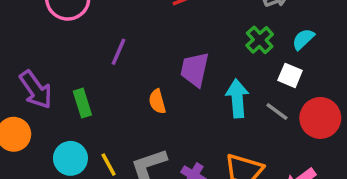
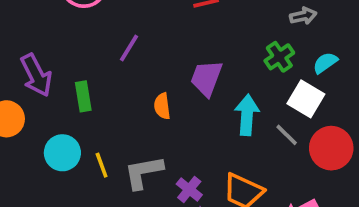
white square: (290, 75) -> (306, 99), size x1.4

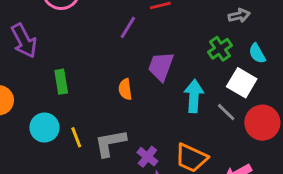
purple line: (129, 48) -> (128, 27), moved
cyan semicircle: (325, 63) -> (257, 53), turned -84
purple arrow: (36, 75) -> (24, 41), moved

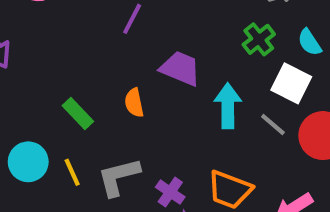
purple trapezoid: (161, 66) -> (180, 68), turned 96
green rectangle: (61, 82) -> (78, 114), moved, turned -30

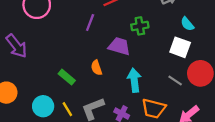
green cross: (259, 39) -> (140, 26), moved, turned 35
cyan arrow: (228, 106) -> (134, 80), moved
gray line: (273, 125) -> (175, 80), moved

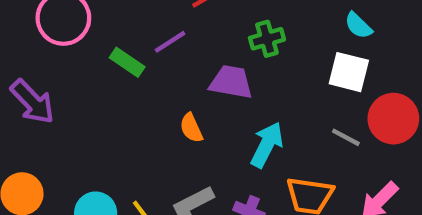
purple line: (90, 22) -> (170, 42), turned 42
green rectangle: (67, 77) -> (127, 62), moved
cyan arrow: (134, 80) -> (267, 145), turned 40

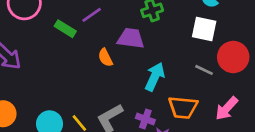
orange semicircle: (191, 128) -> (105, 58), moved

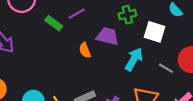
white square: (204, 29) -> (154, 32), moved
cyan arrow: (155, 77) -> (134, 59), moved

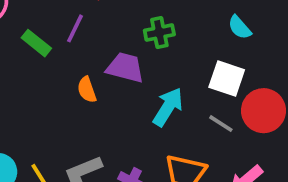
purple line: (77, 14) -> (75, 28), turned -36
white square: (154, 32) -> (227, 78), moved

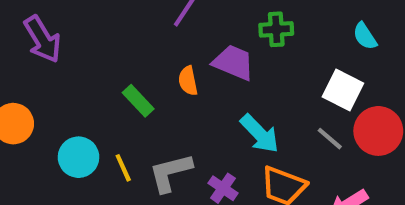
green rectangle: (36, 43) -> (138, 101), moved
cyan arrow: (168, 107) -> (260, 134), moved, turned 96

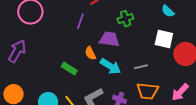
purple arrow: (42, 39) -> (17, 51), turned -105
cyan arrow: (260, 134) -> (110, 66), moved
gray line: (330, 139) -> (141, 67), moved, turned -40

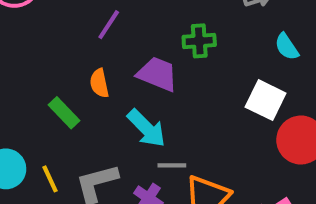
orange semicircle: (90, 53) -> (99, 83), moved
gray line: (141, 67) -> (172, 165), moved

